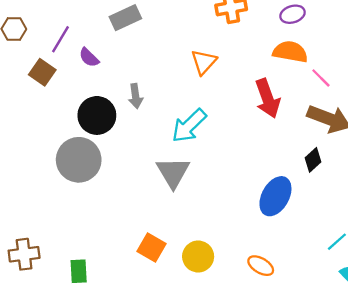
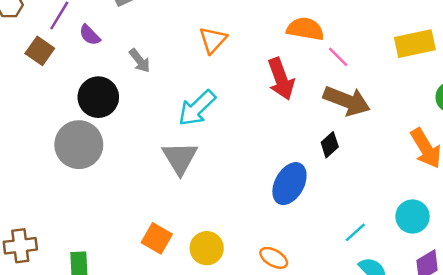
gray arrow: (136, 96) -> (140, 61), moved, turned -30

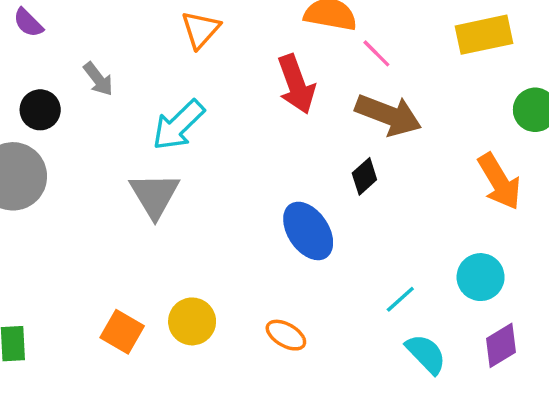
gray arrow: (140, 61) -> (98, 79), moved
black circle: (98, 97) -> (40, 110), size x0.7
blue ellipse: (289, 184) -> (308, 231), turned -63
orange square: (157, 238) -> (122, 332), moved

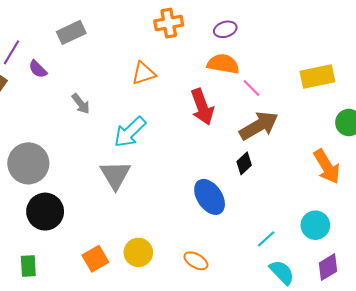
orange triangle: (201, 30) -> (144, 73), turned 30
black circle: (40, 110) -> (45, 212), moved, size x1.5
brown arrow: (388, 115) -> (259, 126), turned -51
orange square: (122, 332) -> (95, 259), turned 30

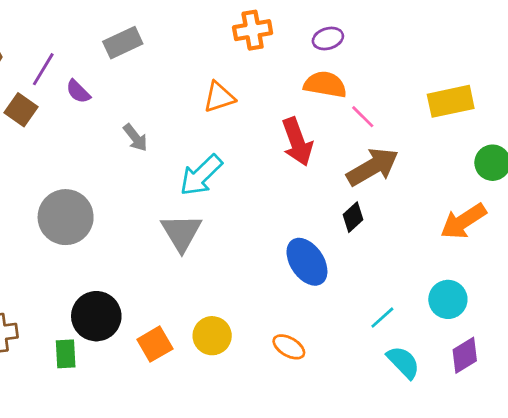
orange arrow: (327, 167) -> (463, 221), turned 88
black circle: (45, 212) -> (96, 316), moved

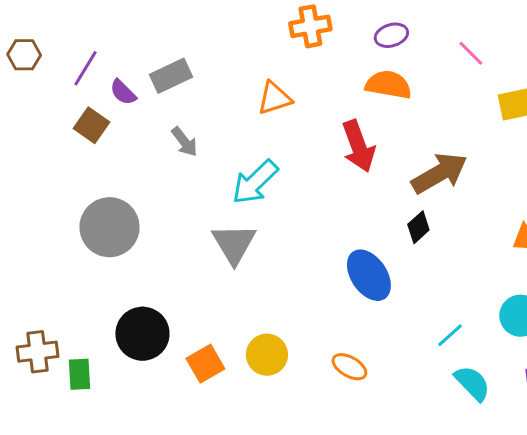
gray rectangle: (123, 43) -> (171, 76), moved
brown square: (21, 110) -> (91, 125), moved
pink line: (363, 117) -> (471, 53), moved
green rectangle: (66, 354) -> (79, 374), moved

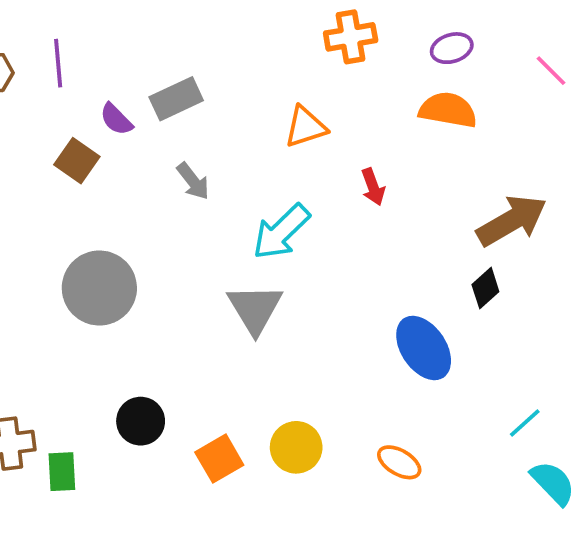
purple line: (85, 68) -> (58, 63), moved, turned -36
red arrow: (358, 146) -> (373, 187), moved, size x0.6
black circle: (142, 334) -> (141, 421), size x0.7

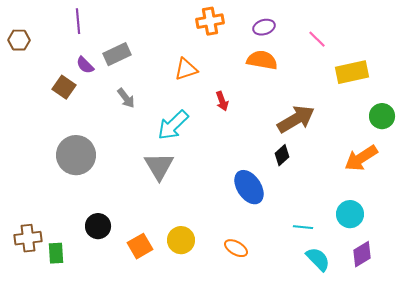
purple line: (58, 63) -> (78, 21), moved
cyan line: (525, 423) -> (303, 227), turned 48

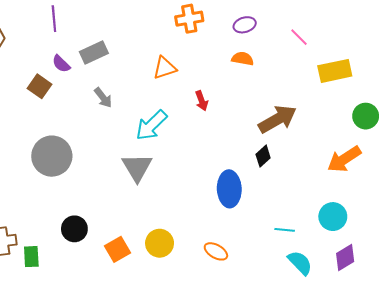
orange semicircle: (262, 60) -> (243, 59), size x0.7
blue ellipse: (249, 187) -> (229, 189), turned 32

